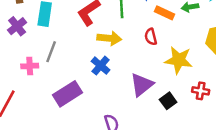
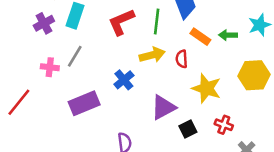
yellow arrow: (109, 38) -> (152, 55), moved, turned -30

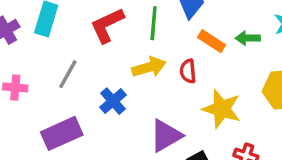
gray line: (75, 56) -> (68, 74), moved

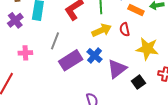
blue cross: (113, 101) -> (95, 56), moved
purple rectangle: (62, 133) -> (71, 60), moved

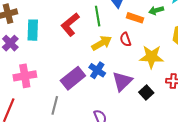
gray line: (55, 41) -> (55, 105), moved
pink cross: (25, 53) -> (25, 76), size x1.5

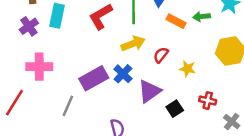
red semicircle: (126, 39) -> (161, 55), moved, turned 48
yellow star: (151, 57) -> (187, 69), size x0.6

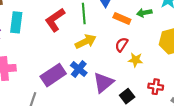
red semicircle: (161, 55) -> (121, 45), moved

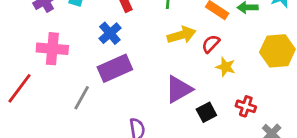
yellow arrow: (86, 42) -> (182, 35), moved
blue cross: (79, 69) -> (110, 33), moved

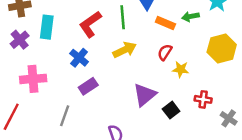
yellow arrow: (182, 35) -> (125, 50), moved
purple rectangle: (115, 68) -> (88, 86), size x0.7

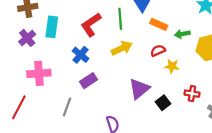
green arrow: (190, 17) -> (182, 34), moved
red semicircle: (165, 52) -> (158, 51), turned 32

